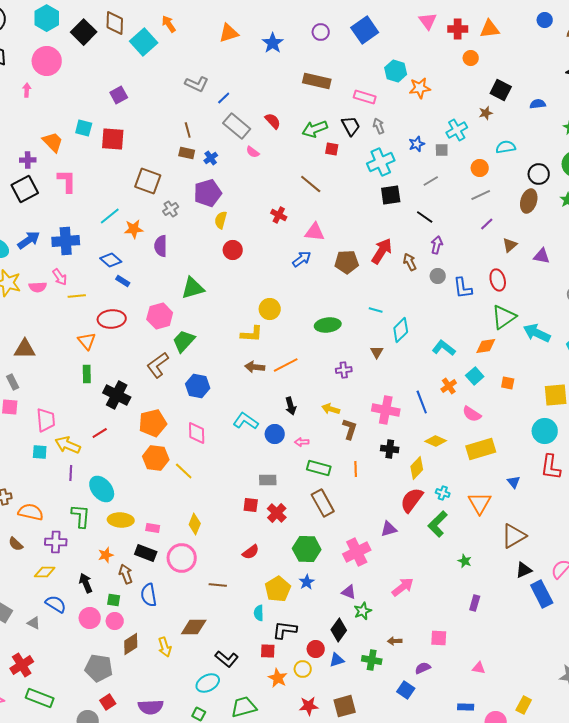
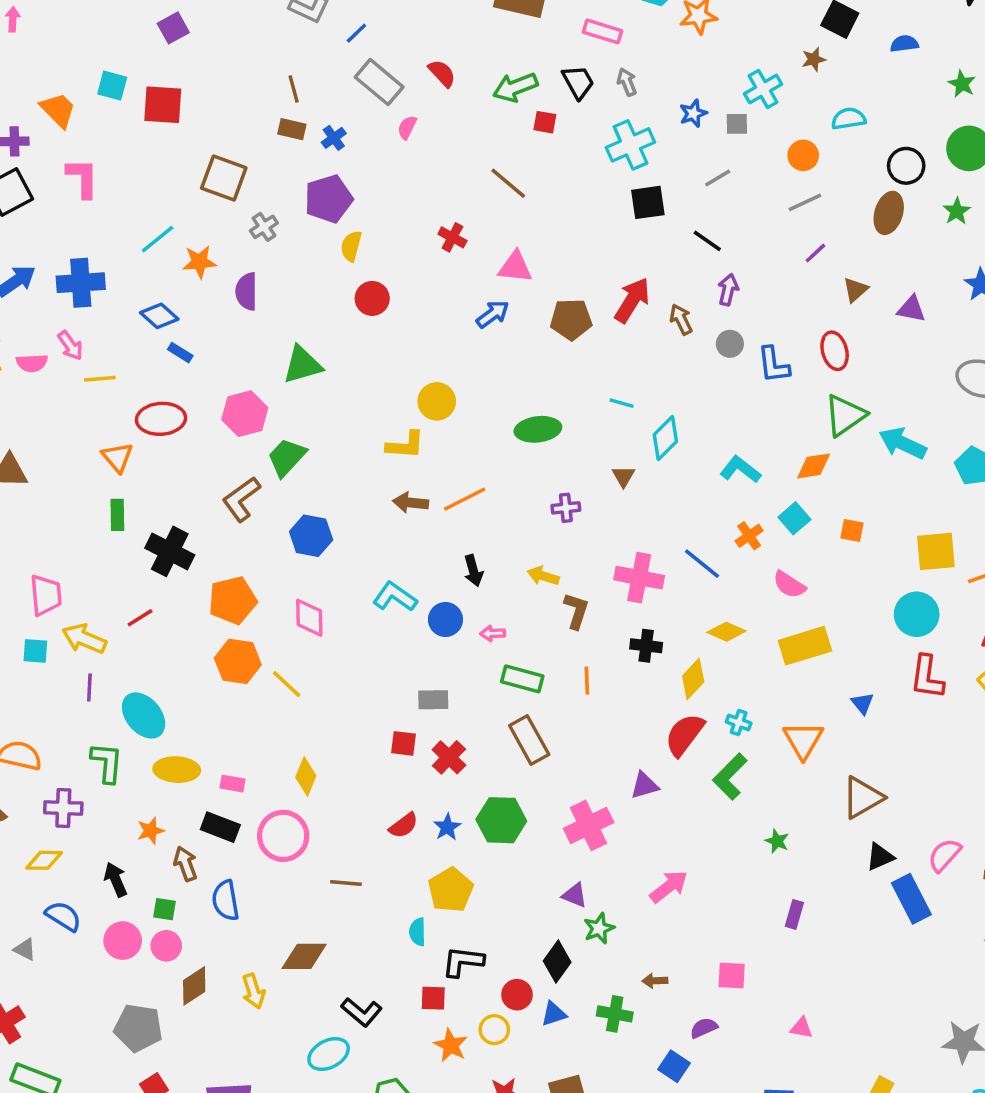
pink semicircle: (253, 152) -> (407, 127), turned 80
blue line: (422, 402) -> (702, 564), turned -30
blue star: (307, 582) -> (447, 827), moved

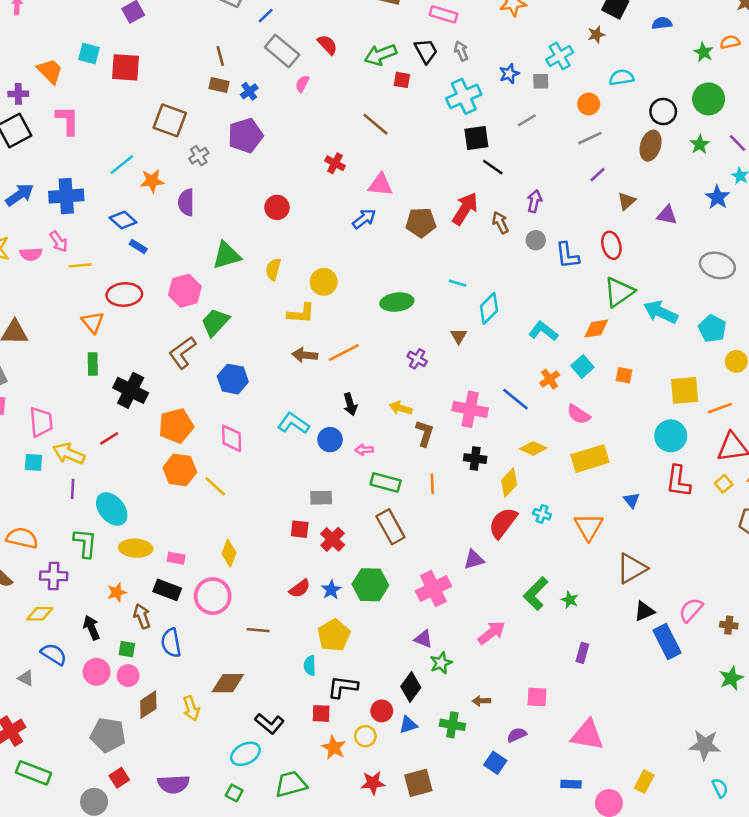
black line: (707, 241) -> (493, 167), moved
yellow semicircle: (351, 246) -> (273, 269), moved
purple cross: (566, 508) -> (417, 359), turned 36
green L-shape: (730, 777) -> (536, 594), moved
pink triangle: (801, 1028) -> (587, 735), size x2.0

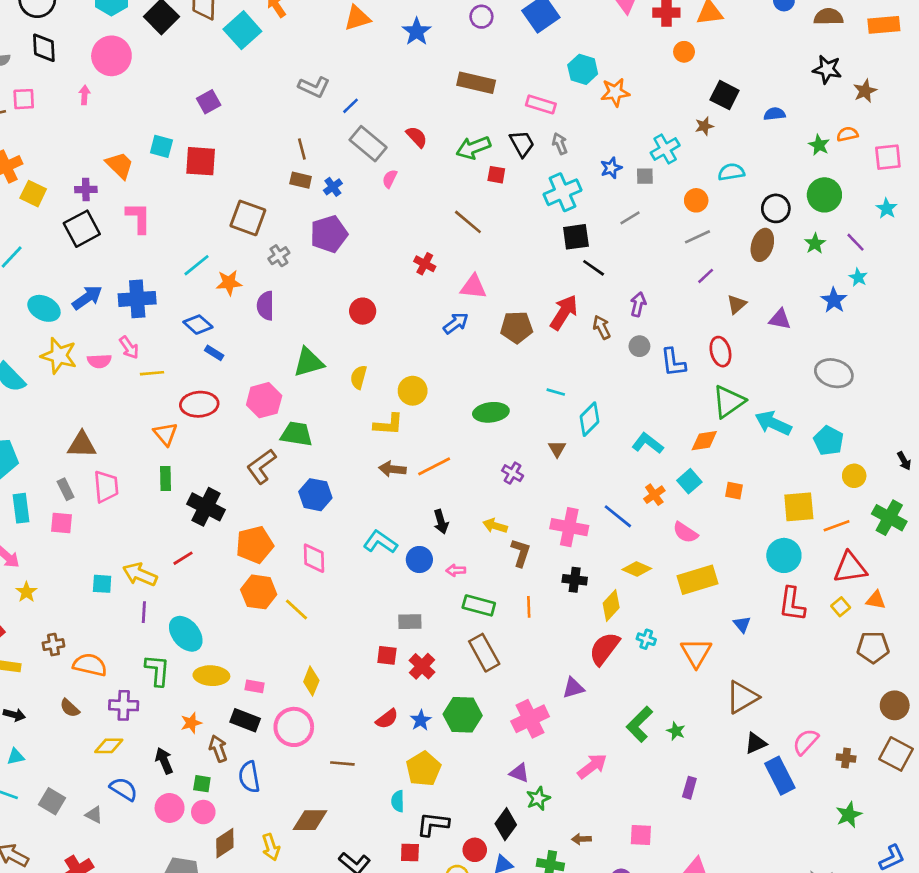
green trapezoid: (215, 322) -> (296, 434), turned 56
pink trapezoid: (41, 422) -> (106, 487), moved

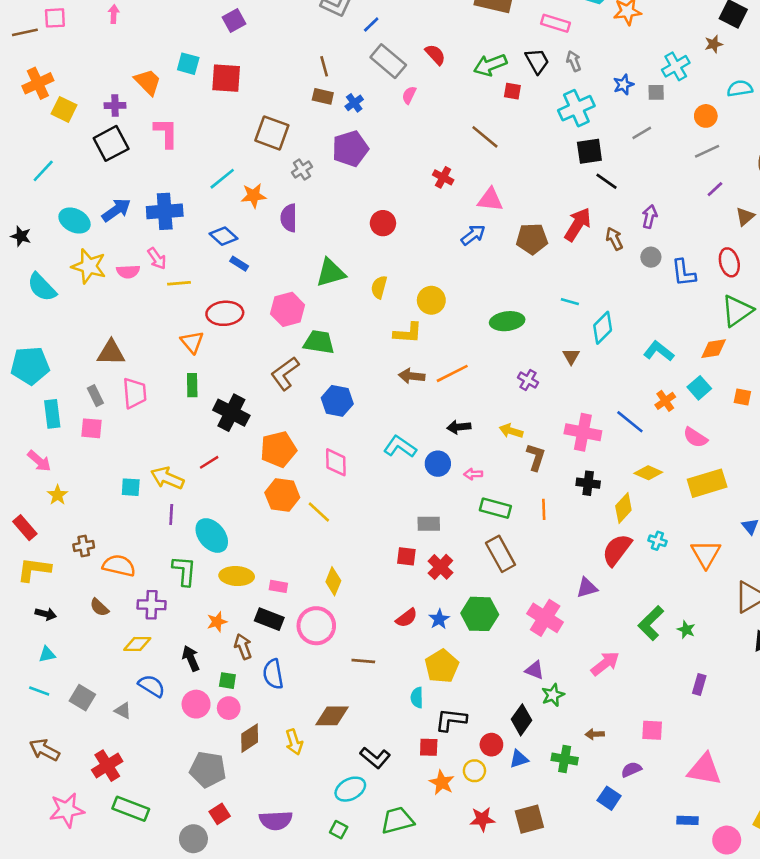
black arrow: (441, 522) -> (459, 427), turned 100
pink cross: (530, 719) -> (545, 618), turned -32

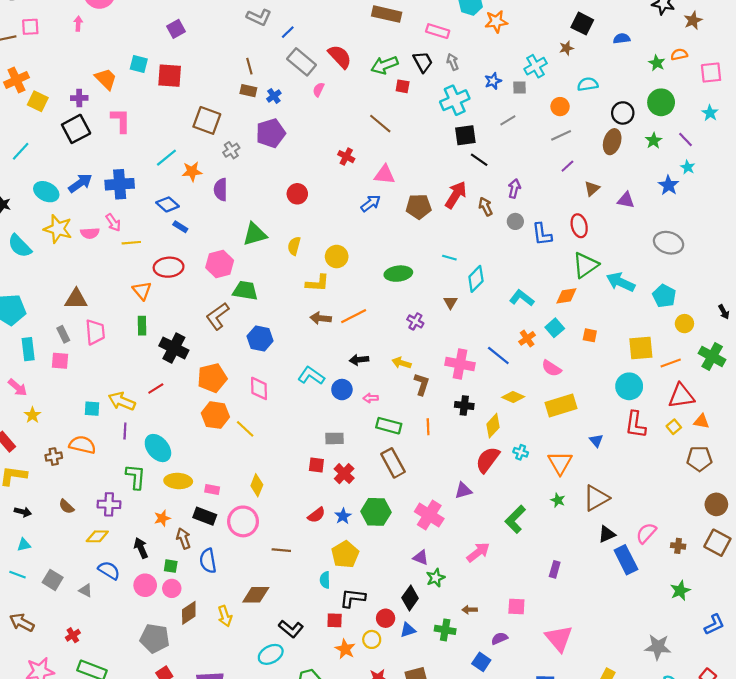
red semicircle: (435, 55) -> (340, 57), size x1.4
orange semicircle: (119, 566) -> (82, 445), moved
green star: (686, 630) -> (558, 500), moved
red cross: (107, 766) -> (73, 635), size x0.6
pink triangle: (704, 769) -> (559, 638), turned 40

